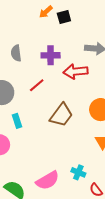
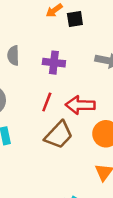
red arrow: (75, 72) -> (80, 105), moved
red line: (37, 85) -> (47, 102), moved, turned -35

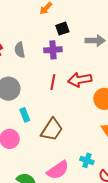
black square: (75, 19) -> (62, 29), moved
brown trapezoid: (59, 135) -> (52, 130), moved

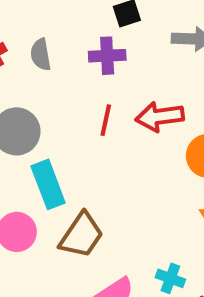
cyan rectangle: (25, 115) -> (48, 184), size x1.6
brown trapezoid: (52, 130) -> (81, 235), moved

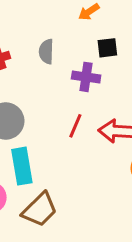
gray semicircle: (41, 55) -> (46, 52), moved

